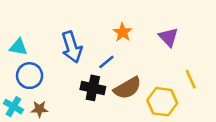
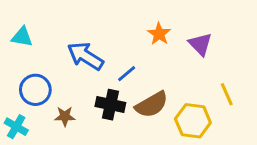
orange star: (123, 32) -> (159, 34), moved
cyan triangle: (18, 47) -> (22, 37), moved
blue arrow: (72, 47) -> (85, 56), turned 140
brown star: (39, 109) -> (65, 116), moved

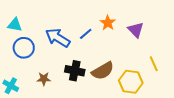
blue line: (127, 74) -> (86, 34), moved
blue circle: (35, 90) -> (24, 48), moved

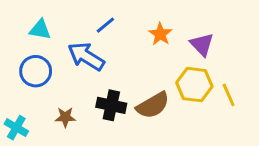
cyan triangle: (15, 25) -> (40, 30), moved
blue line: (86, 34) -> (105, 25), moved
yellow hexagon: (131, 82) -> (194, 85), moved

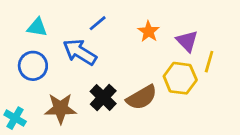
yellow line: (229, 95) -> (209, 62), moved, turned 40
black cross: (111, 105) -> (103, 97), turned 32
brown star: (65, 117) -> (60, 108), size x1.6

